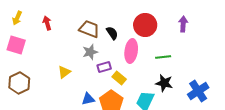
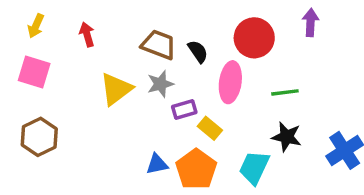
purple arrow: (183, 24) -> (311, 22), moved
yellow triangle: (64, 72) -> (116, 89), moved, size x1.5

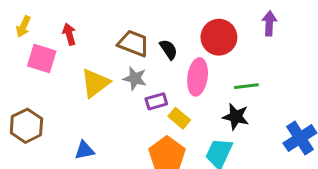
pink square: (34, 72) -> (42, 59), moved
gray star: (160, 84) -> (135, 78), turned 30
black star: (287, 137) -> (236, 117), moved
blue triangle: (157, 164) -> (84, 150), moved

